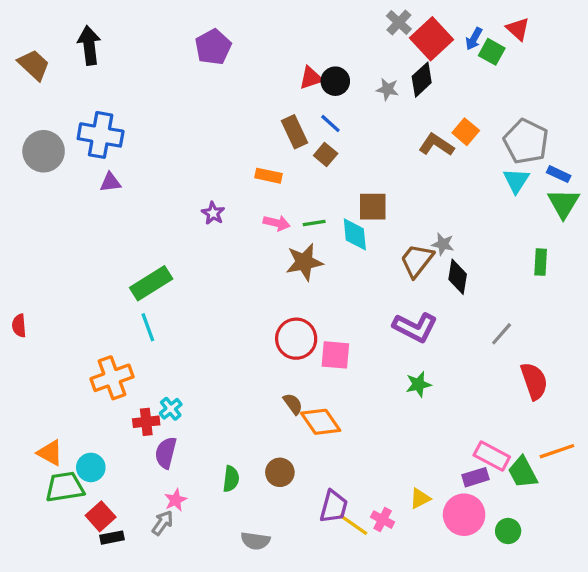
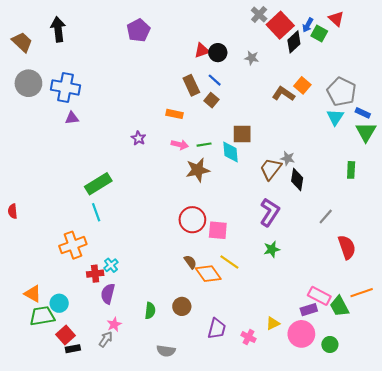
black diamond: (422, 80) -> (294, 42), moved
gray circle: (44, 151) -> (28, 83), moved
purple L-shape: (415, 327) -> (270, 212), turned -84
yellow line: (353, 524) -> (229, 262), moved

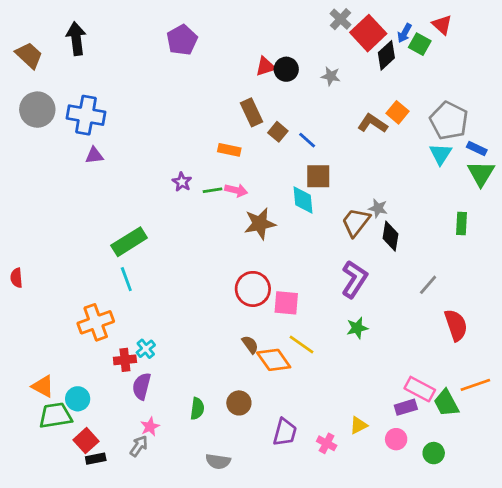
blue line: (215, 80) -> (307, 140), moved
green line: (204, 145) -> (213, 190), moved
pink circle: (301, 334) -> (396, 439), size x0.6

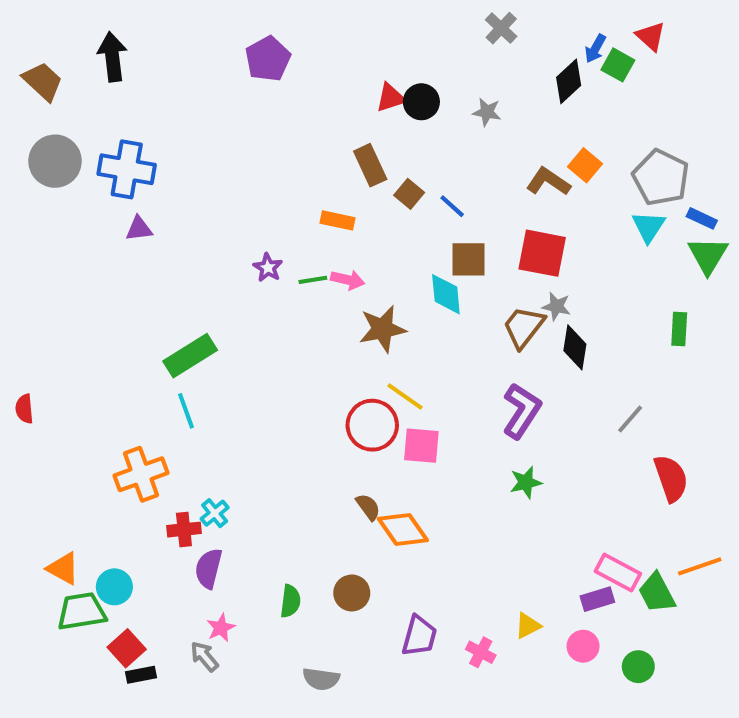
red square: (368, 33) -> (542, 253), moved, turned -36
yellow line: (302, 345) -> (405, 396), moved
gray arrow: (139, 446) -> (204, 656), turned -75

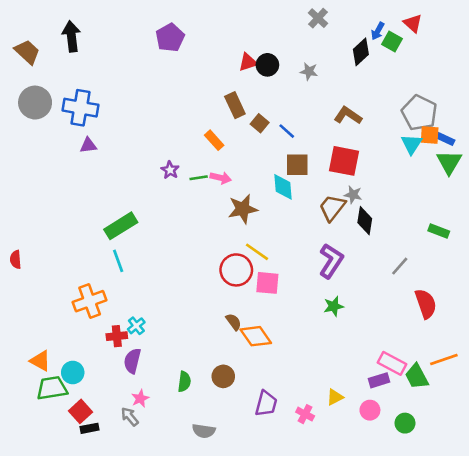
orange square: (585, 165) -> (430, 135), moved, turned -36
orange rectangle: (337, 220) -> (214, 140), turned 36
green rectangle: (679, 329) -> (439, 231), moved, turned -72

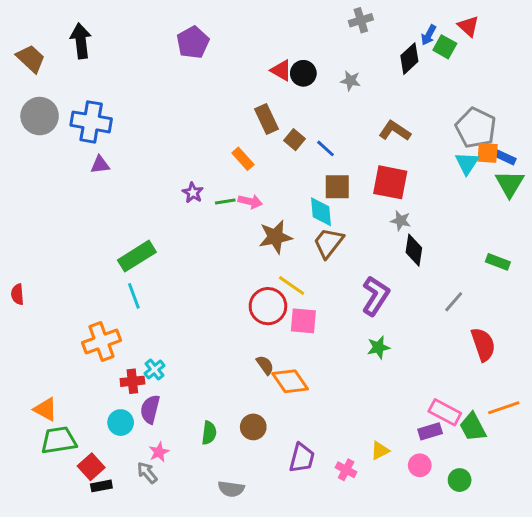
gray cross: (318, 18) -> (361, 20), turned 30
red triangle: (248, 62) -> (281, 70), turned 48
brown trapezoid: (332, 208) -> (328, 243), moved
cyan circle: (73, 372) -> (121, 423), moved

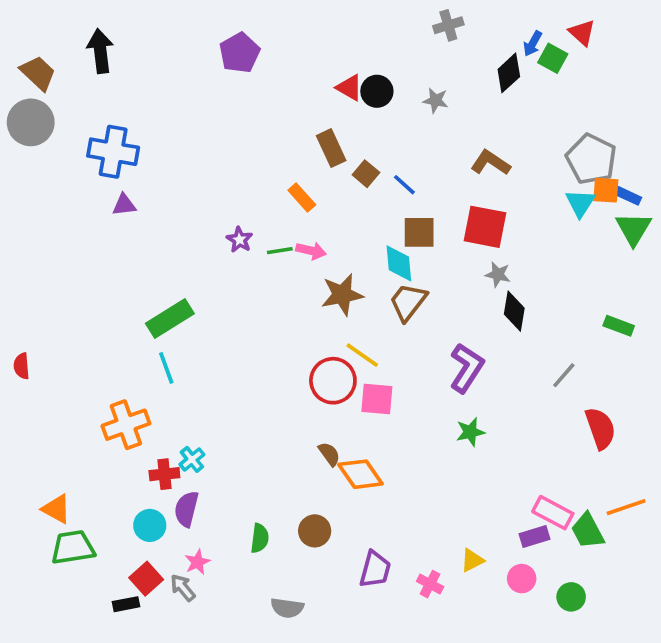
gray circle: (40, 116) -> (31, 122), moved
red square: (91, 467) -> (146, 579), moved

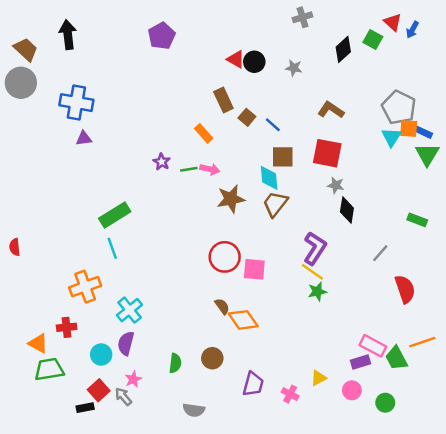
blue arrow: (533, 44) -> (412, 30), moved
yellow line: (362, 355) -> (312, 272), moved
cyan cross: (192, 459) -> (130, 310), size x1.5
red cross: (164, 474) -> (67, 327), moved

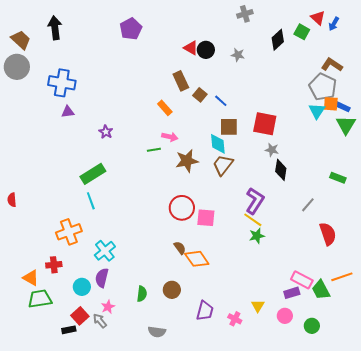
brown L-shape: (331, 110) -> (332, 65), moved
purple star: (162, 162) -> (106, 132), moved
green line: (189, 169) -> (154, 150), moved
yellow triangle: (319, 378) -> (258, 306), turned -32

